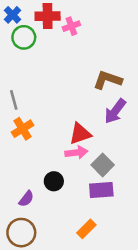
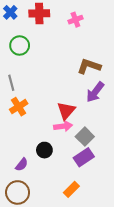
pink cross: (71, 26) -> (75, 20), moved
green circle: (24, 37) -> (20, 46), moved
red triangle: (80, 134) -> (66, 111), turned -30
purple rectangle: (101, 190) -> (84, 157), turned -30

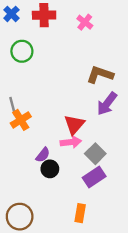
pink cross: (75, 20) -> (85, 22), turned -32
gray line: (11, 83) -> (13, 106), moved
purple semicircle: (22, 165) -> (43, 155), moved
orange rectangle: (71, 189) -> (80, 213), turned -35

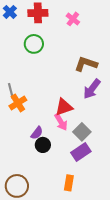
green circle: (22, 51) -> (34, 44), moved
red triangle: (74, 125) -> (64, 107), turned 30
pink arrow: (71, 142) -> (61, 122), turned 66

